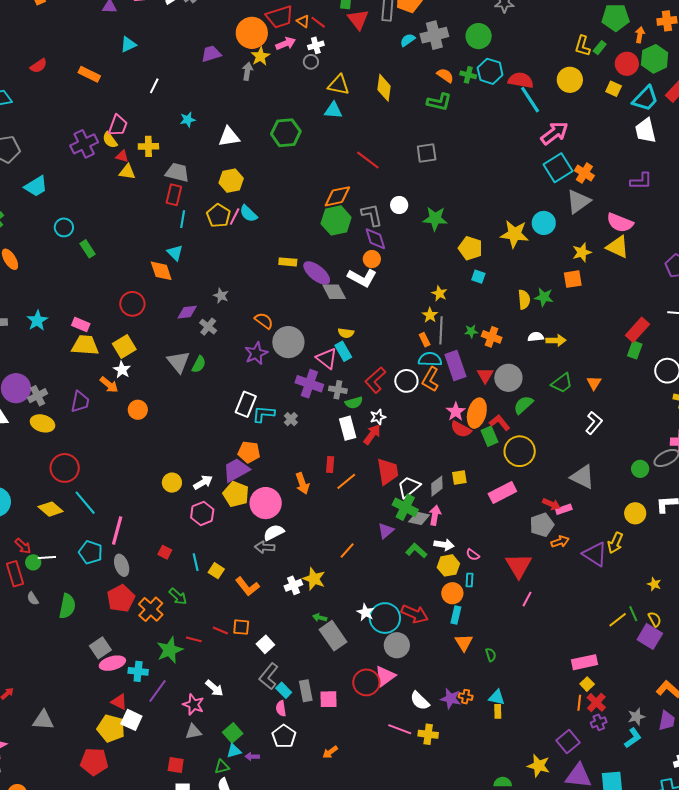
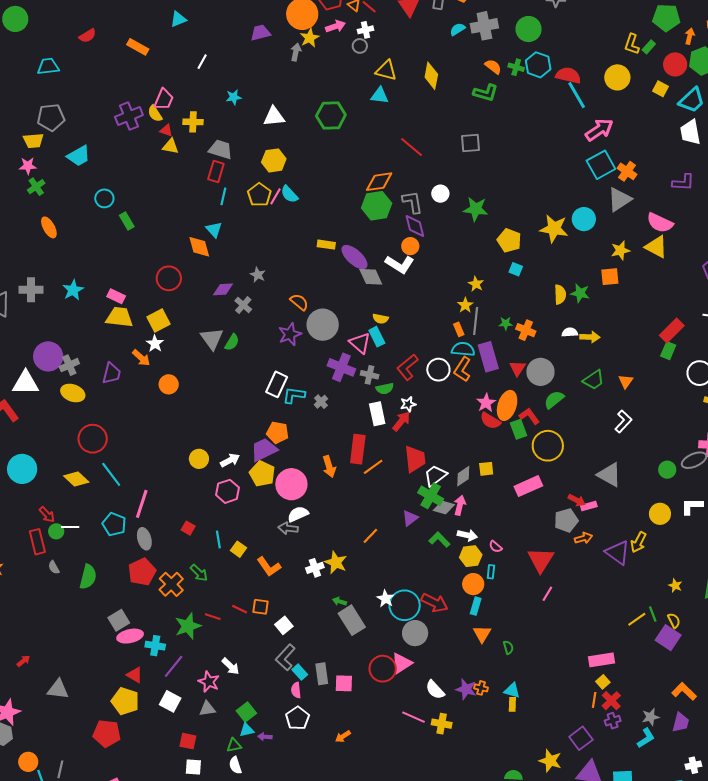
red rectangle: (330, 464) -> (358, 449), size x1.8
white square: (131, 720) -> (170, 701), moved

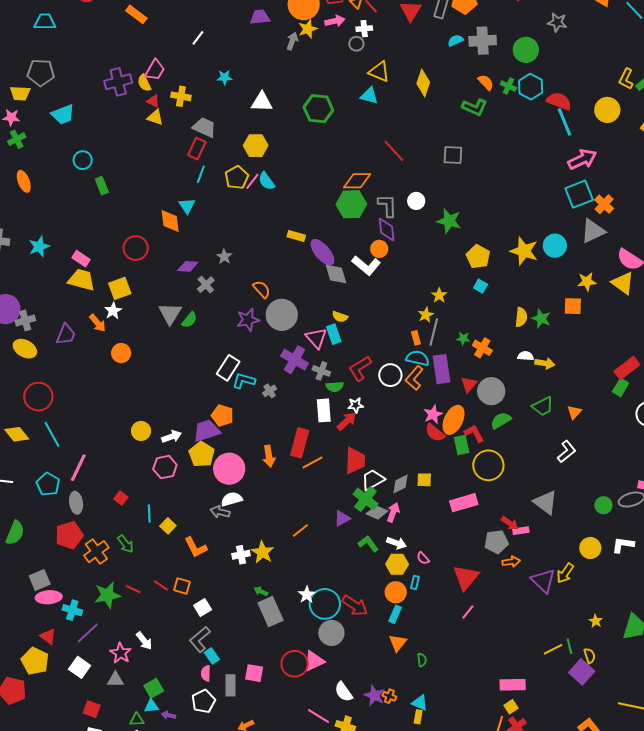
gray rectangle: (322, 674) -> (231, 685), moved

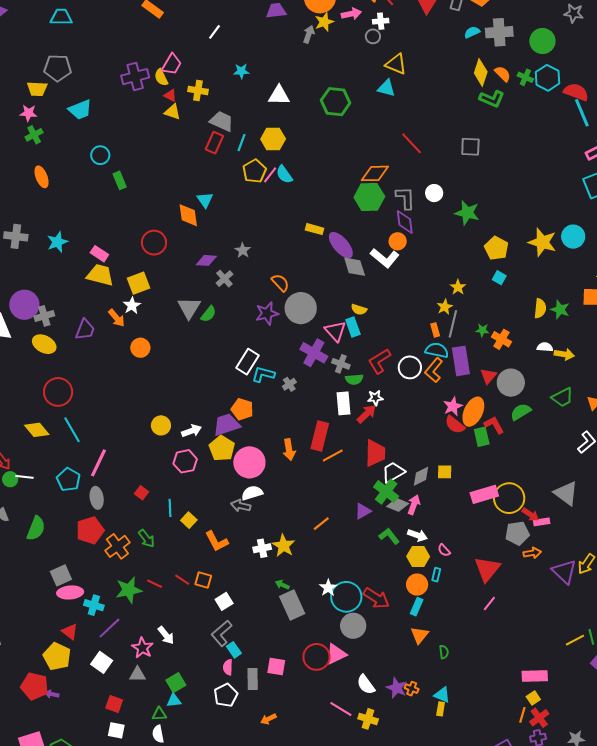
yellow diamond: (423, 83) -> (481, 72), moved
cyan line: (201, 174) -> (242, 143), moved
yellow circle: (488, 465) -> (509, 498), moved
purple arrow: (169, 715) -> (52, 694), moved

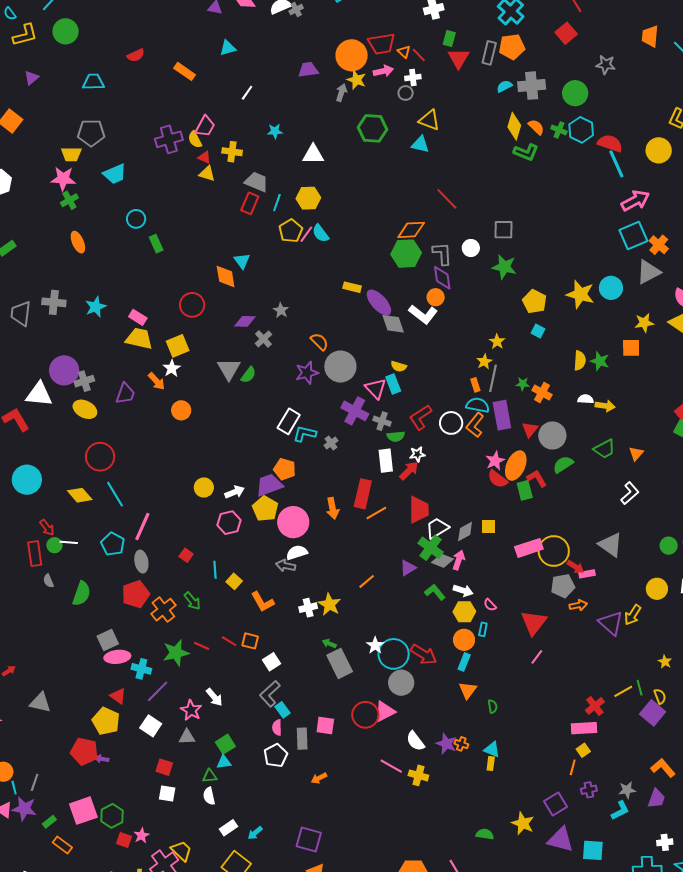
yellow star: (324, 22) -> (356, 80), turned -30
green hexagon: (336, 102) -> (372, 128), moved
pink star: (28, 113) -> (63, 179), size x1.4
gray square: (470, 147) -> (503, 230), moved
red cross: (539, 718) -> (595, 706), moved

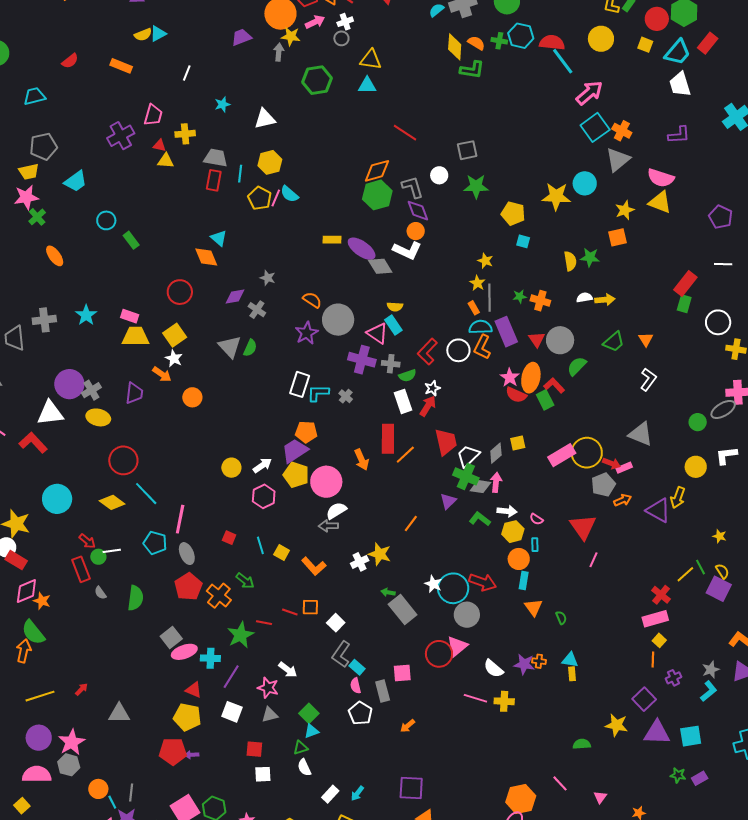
yellow semicircle: (195, 140) -> (143, 35), moved, turned -72

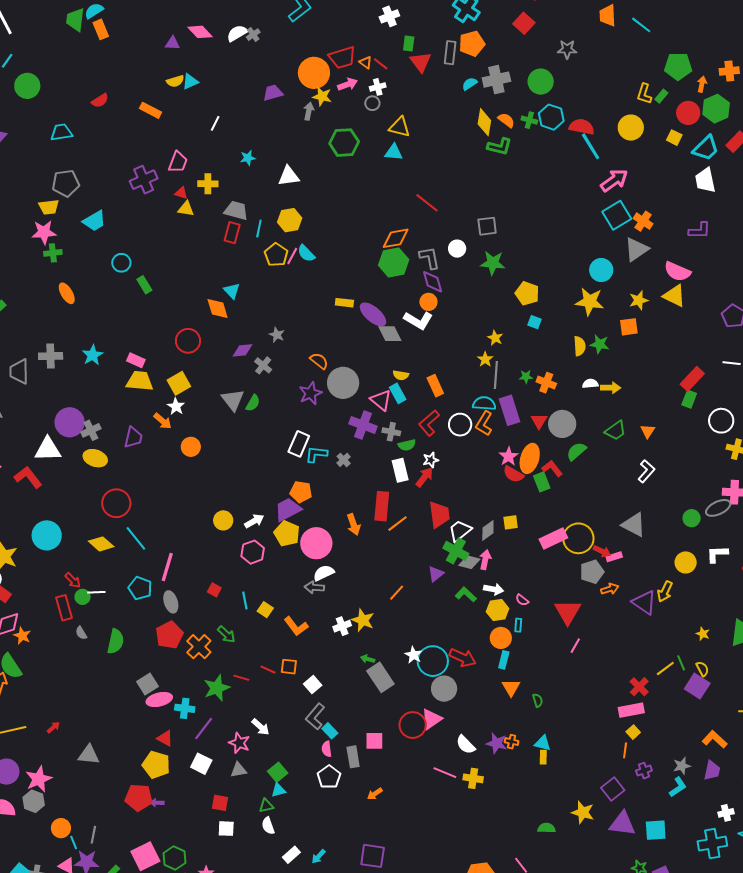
yellow star: (556, 196) -> (590, 302), moved
green cross: (37, 217) -> (53, 253), turned 30
orange rectangle: (474, 308) -> (435, 386), moved, size x1.5

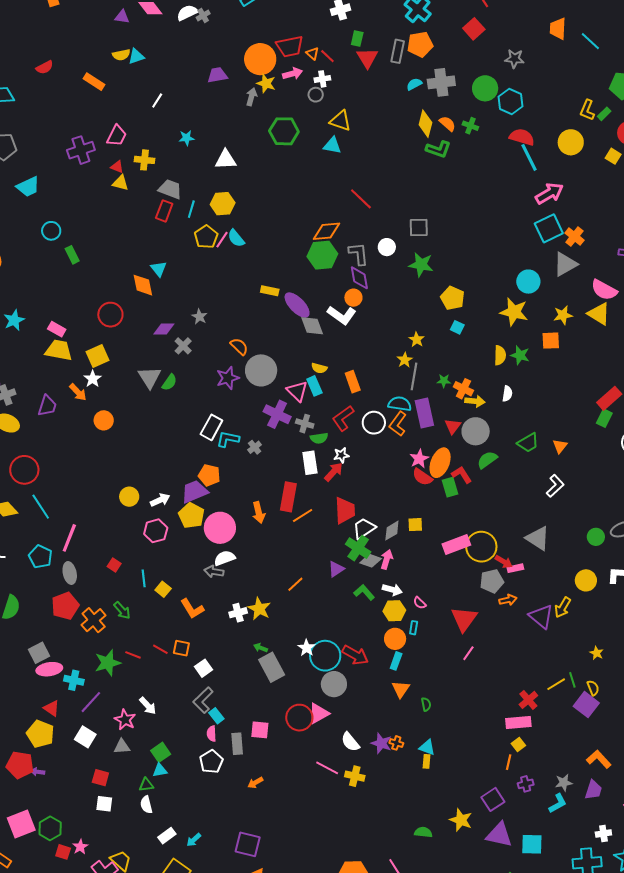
cyan hexagon: (551, 117) -> (511, 102), moved
white semicircle: (590, 384) -> (507, 394), turned 98
yellow arrow: (611, 388) -> (475, 401), moved

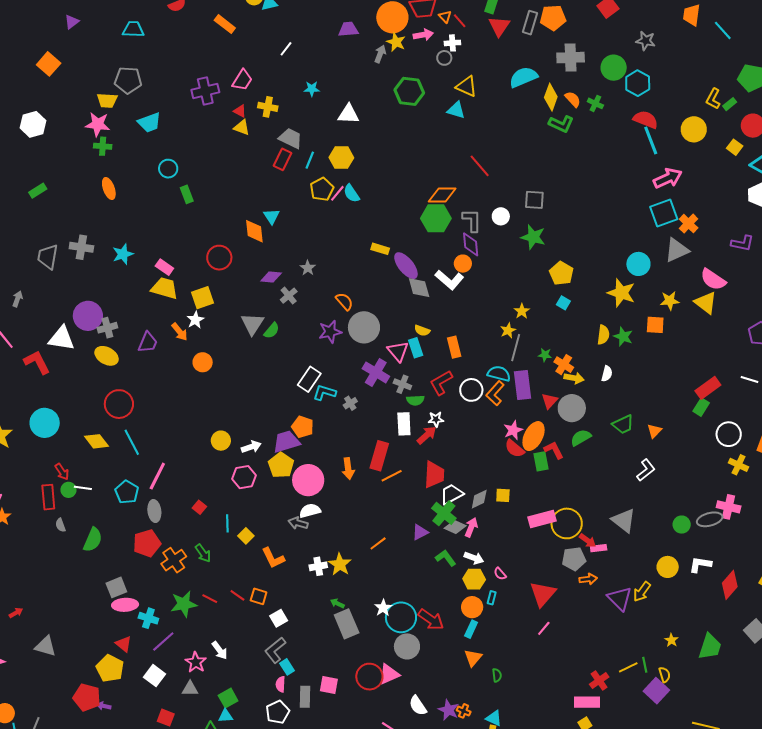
cyan semicircle: (414, 84) -> (523, 77), moved, size x1.8

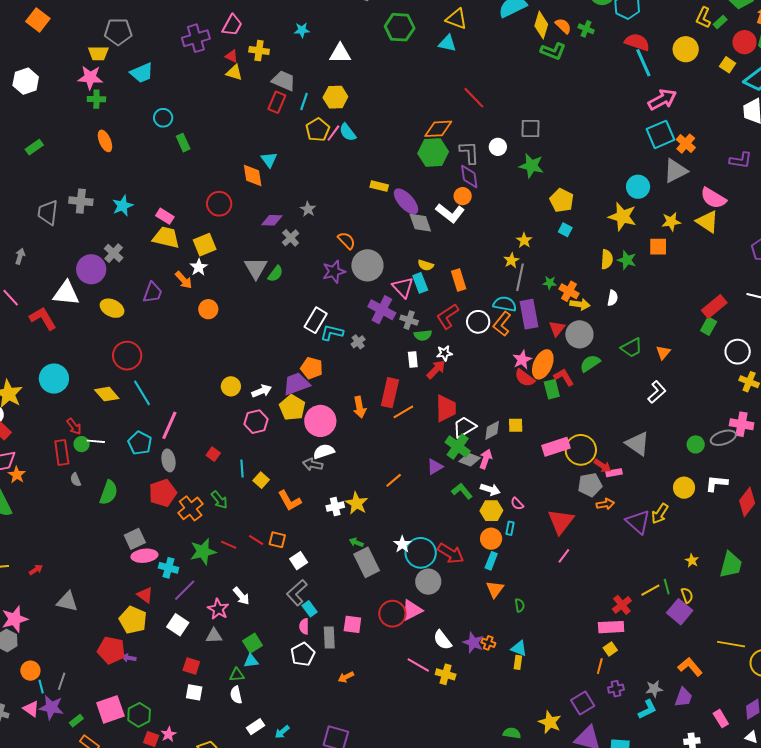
gray cross: (107, 328) -> (114, 253), moved, turned -30
white rectangle: (404, 424) -> (413, 359), size x0.7

